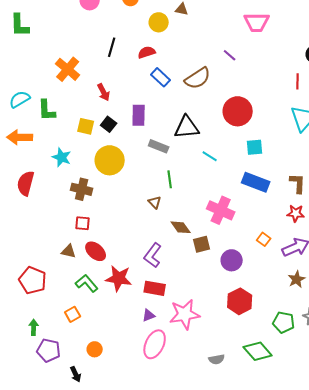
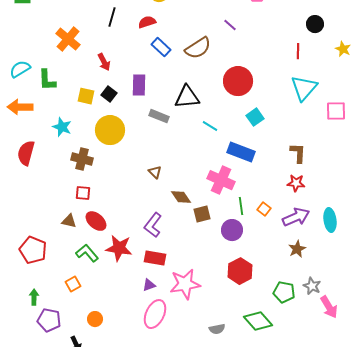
cyan square: (255, 147) -> (255, 117), turned -30
green line: (170, 179) -> (241, 206), moved
blue rectangle: (256, 182) -> (241, 152), moved

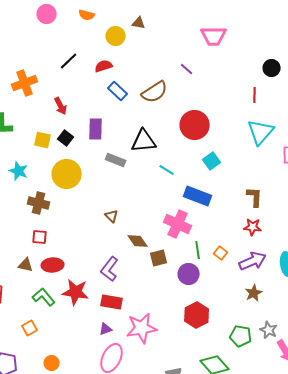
black line: (112, 17) -> (69, 61), turned 30
orange cross: (68, 39) -> (25, 83), turned 30
red ellipse: (96, 221) -> (53, 265), turned -45

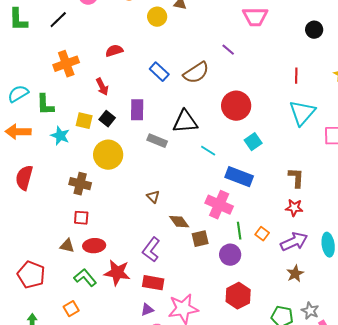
black line: (69, 61) -> (58, 20), moved
red semicircle: (104, 66) -> (114, 51), moved
black circle: (272, 68) -> (314, 30), moved
cyan star: (19, 171) -> (60, 136), moved

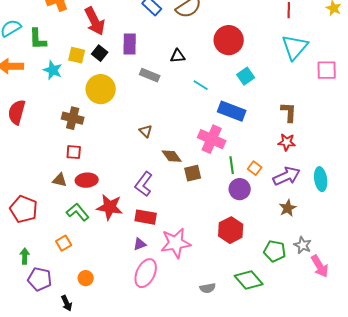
red arrow: (102, 87) -> (95, 21), size x1.6
black triangle: (185, 122) -> (178, 56), size x0.6
purple circle: (230, 255) -> (240, 189), moved

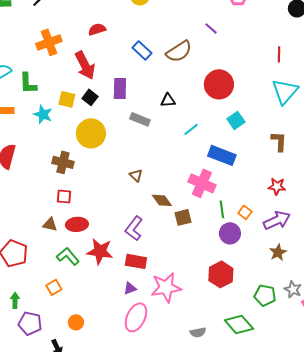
cyan line: (201, 85) -> (191, 129), turned -70
brown L-shape: (289, 112) -> (279, 141), moved

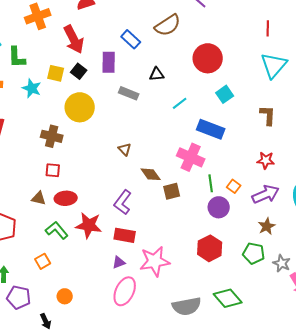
blue rectangle: (142, 50) -> (131, 39), moved
green pentagon: (265, 295) -> (254, 253), moved
gray semicircle: (198, 332) -> (187, 306), size x1.8

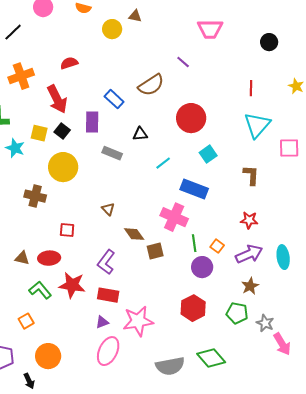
red square: (53, 170) -> (67, 230), moved
orange circle: (65, 296) -> (48, 356), size x1.6

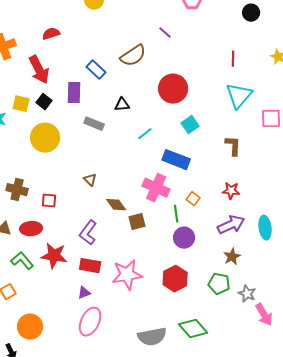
brown cross: (35, 196) -> (17, 190), moved
orange square: (217, 246) -> (193, 199), moved
pink star: (138, 321) -> (127, 275), moved

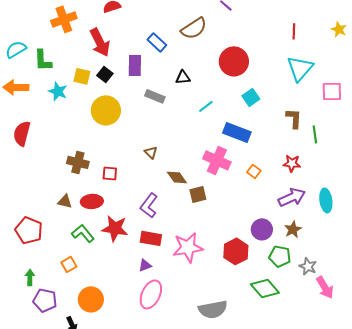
green line: (176, 214) -> (315, 134), moved
purple circle: (184, 238) -> (262, 229), moved
green diamond: (193, 329) -> (265, 288), moved

